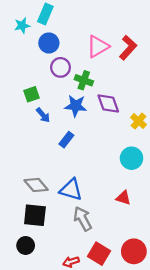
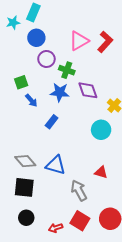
cyan circle: (132, 158) -> (101, 130), moved
gray arrow: (83, 219) -> (79, 190), moved
black circle: (26, 245) -> (26, 218), moved

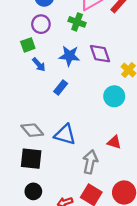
purple circle: (46, 59) -> (41, 24), moved
green cross: (67, 70) -> (77, 22), moved
gray arrow: (79, 190) -> (90, 162), turned 40

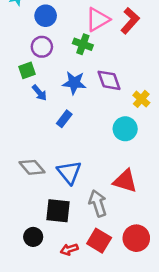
blue triangle: (65, 135) -> (69, 172), turned 35
red triangle: (114, 142) -> (125, 181), size x1.5
black square: (31, 159) -> (58, 211), moved
gray arrow: (90, 162) -> (98, 203), turned -30

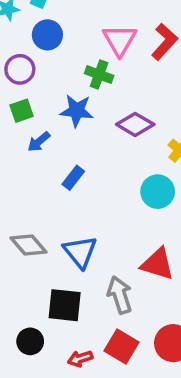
pink triangle: (98, 19) -> (120, 40), turned -30
purple circle: (42, 47) -> (20, 69), moved
purple diamond: (109, 80) -> (135, 124), turned -40
blue star: (74, 83) -> (77, 111), moved
blue arrow: (39, 93) -> (39, 142), turned 91

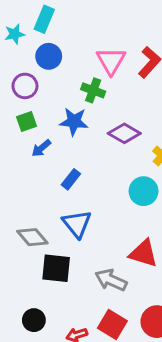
blue triangle: (80, 252) -> (77, 224), moved
gray arrow: (120, 295) -> (111, 280), turned -48
black square: (65, 305) -> (56, 268), moved

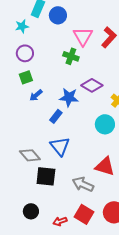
cyan star: (15, 34) -> (22, 26), moved
blue circle: (49, 56) -> (58, 15), moved
blue star: (74, 122) -> (69, 97), moved

